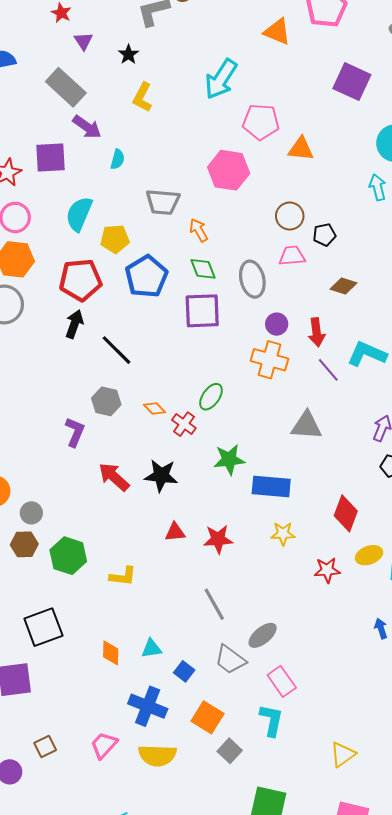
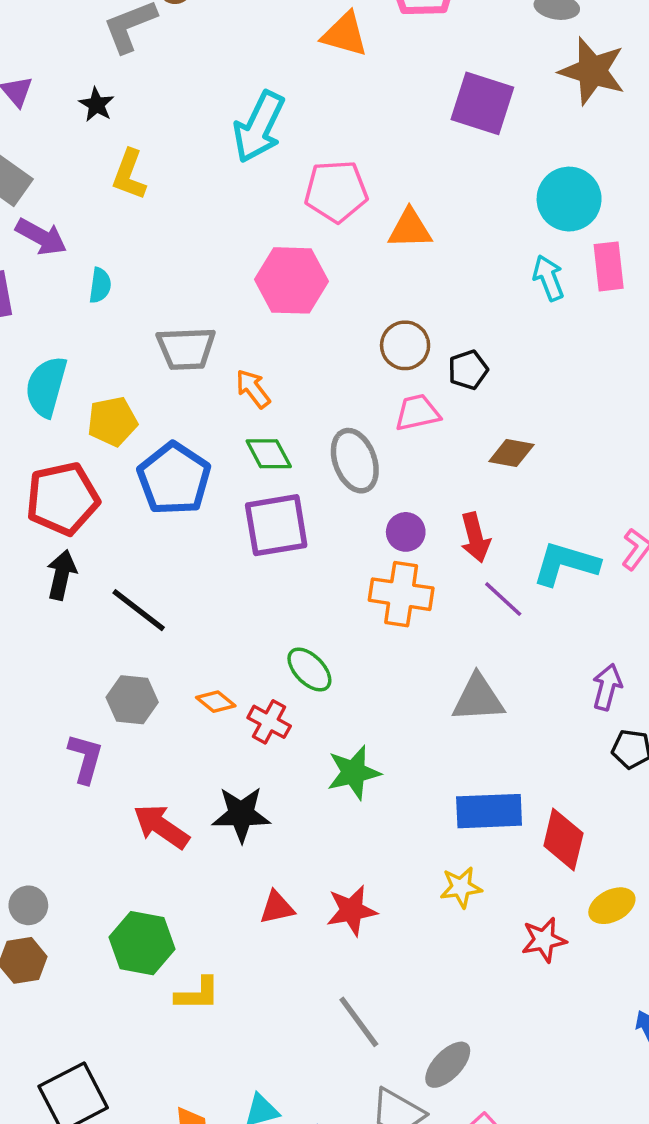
green ellipse: (211, 397) -> (309, 670), turned -72
blue rectangle: (271, 487) -> (489, 811), moved
green hexagon: (68, 556) -> (142, 943), moved

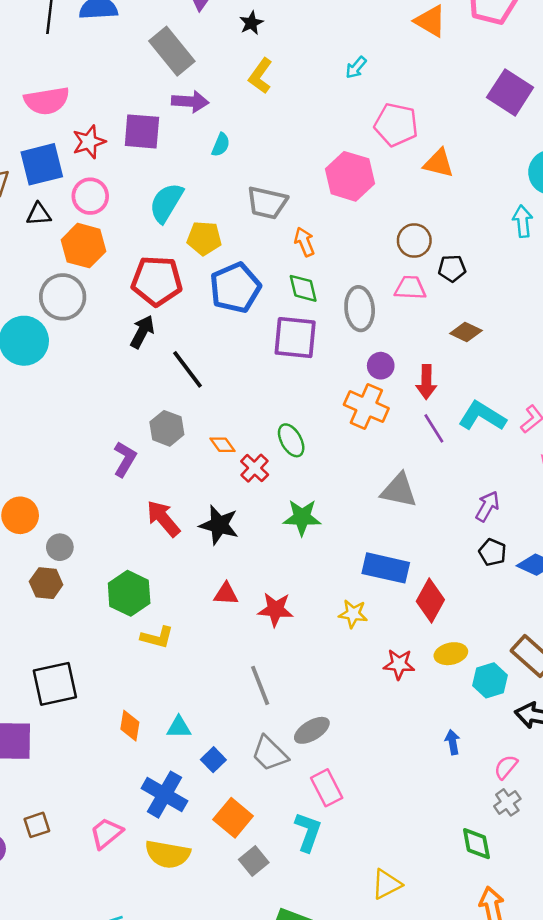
cyan arrow: (259, 127) -> (356, 68), size x0.5
purple arrow: (41, 237) -> (190, 101), turned -40

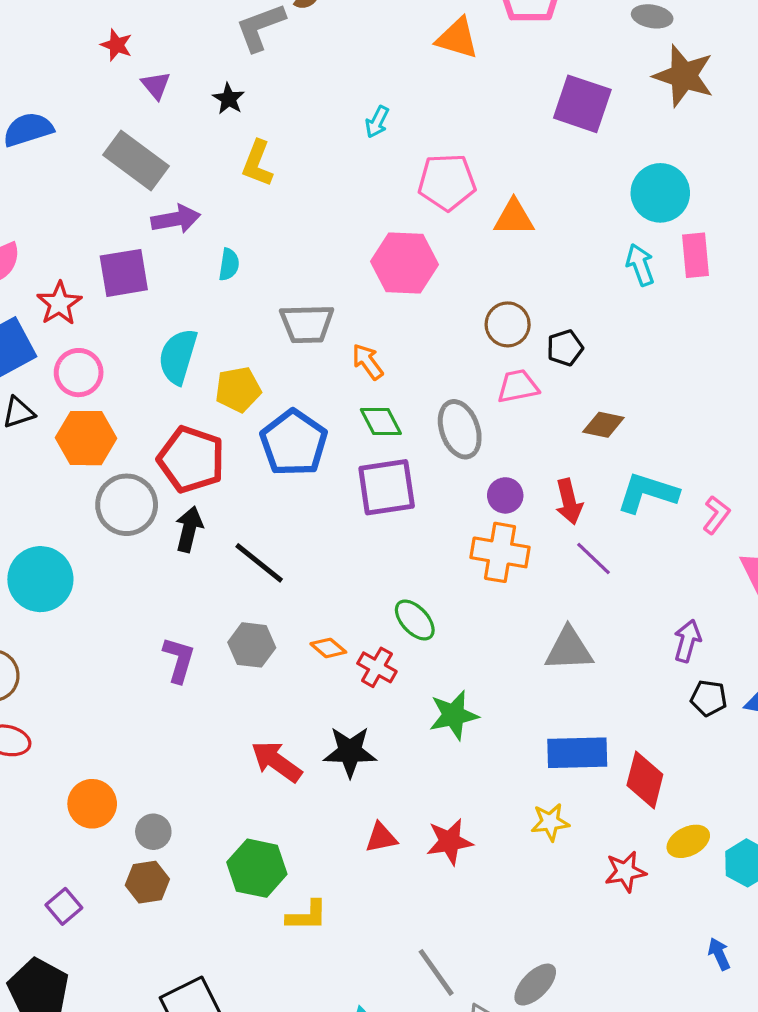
red pentagon: (157, 281) -> (191, 459), turned 30
gray circle: (63, 297) -> (127, 505), moved
cyan L-shape: (482, 416) -> (648, 493), moved
purple L-shape: (125, 459) -> (179, 660), moved
gray line: (260, 685) -> (436, 972), moved

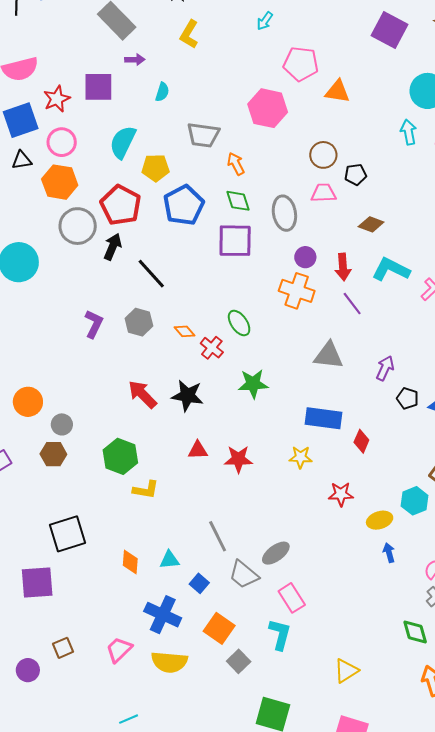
purple arrow: (176, 219) -> (135, 60), size x0.7
purple arrow: (687, 641) -> (385, 368), moved
red diamond: (645, 780) -> (361, 441), size x0.7
yellow ellipse: (688, 841) -> (380, 520), moved

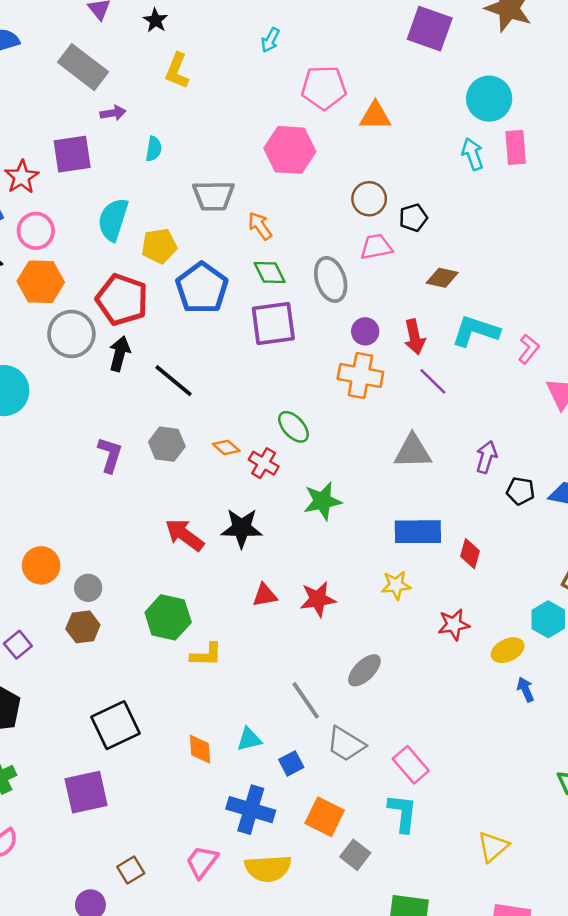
gray ellipse: (276, 553) -> (364, 670), moved
blue square: (199, 583) -> (291, 763), turned 30

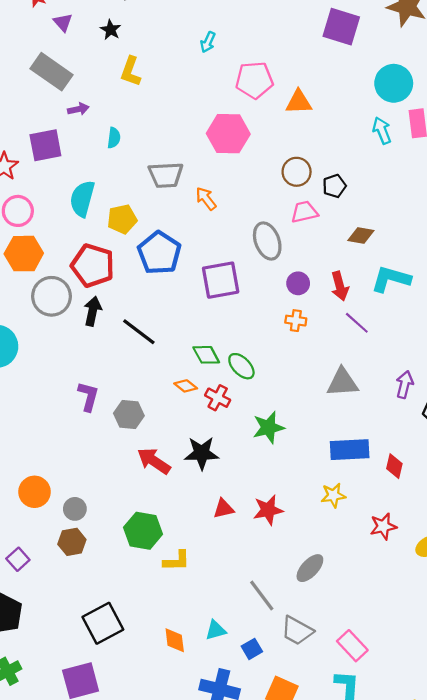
green diamond: (270, 273) -> (206, 355), moved
orange cross: (360, 375) -> (296, 321), size x0.6
gray hexagon: (167, 444) -> (129, 415), moved

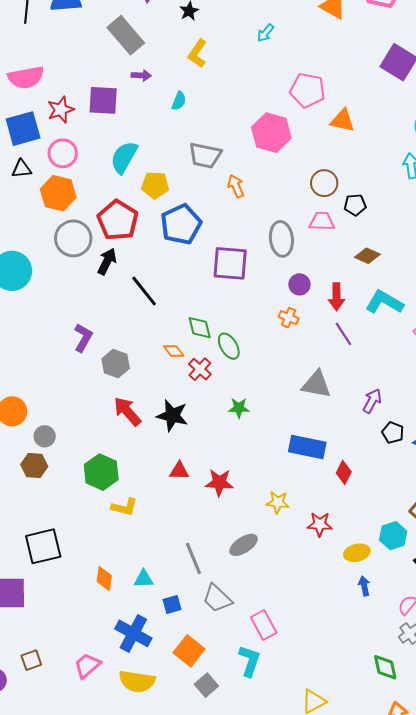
cyan arrow: (208, 42) -> (265, 33), moved
cyan semicircle: (114, 138) -> (179, 101), moved
green star: (268, 427) -> (239, 408), size x0.7
yellow star: (333, 495) -> (278, 502), moved

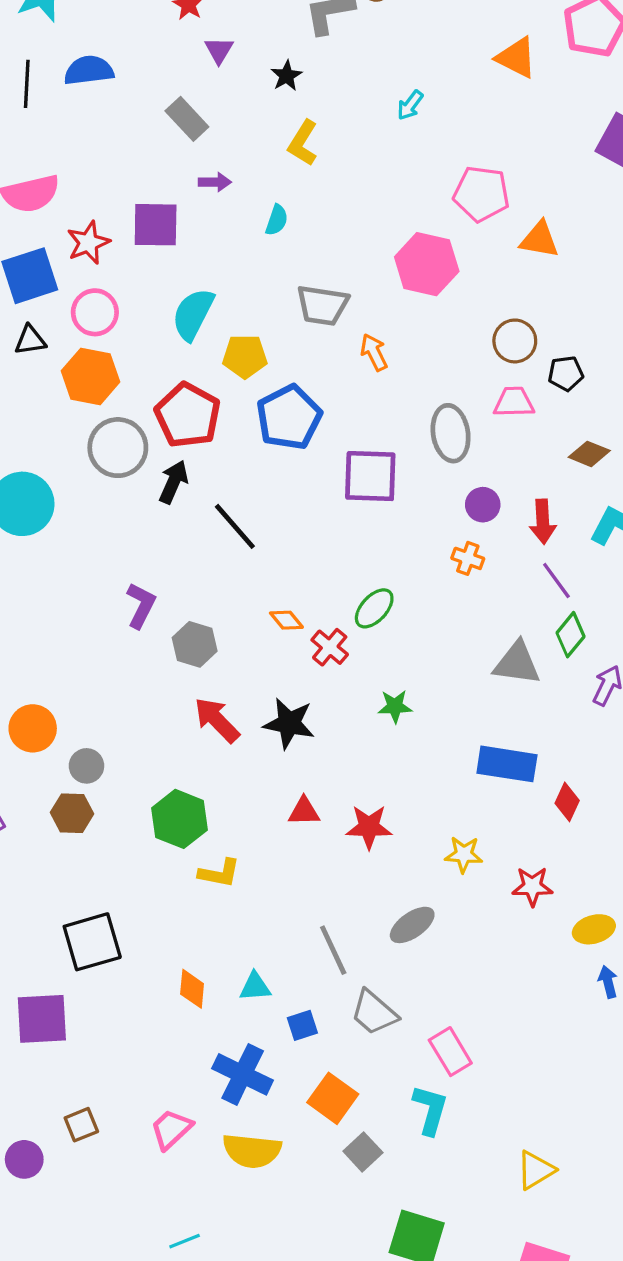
gray rectangle: (126, 35) -> (187, 119), size x0.7
green diamond: (200, 328) -> (570, 635), moved, turned 56
green ellipse: (229, 346) -> (374, 608), turned 76

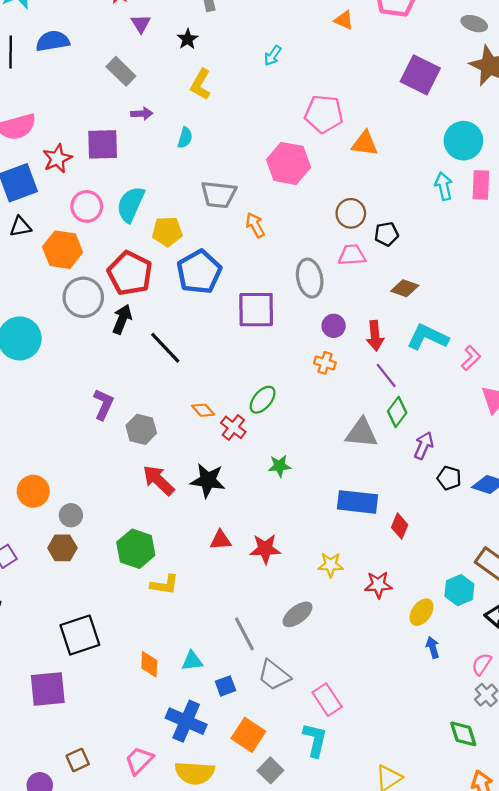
orange triangle: (516, 58) -> (344, 20), size x0.7
pink circle: (95, 312) -> (87, 206), moved
yellow ellipse: (594, 929) -> (422, 612), turned -36

